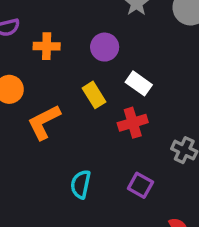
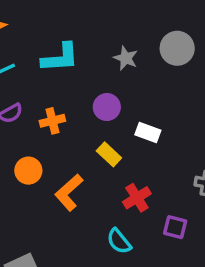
red cross: (133, 123) -> (137, 198), moved
cyan semicircle: (81, 184) -> (119, 241), turned -36

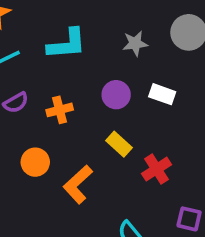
gray star: (126, 58) -> (135, 43), turned -30
white rectangle: (148, 132) -> (162, 94), moved
red cross: (137, 198) -> (157, 169), moved

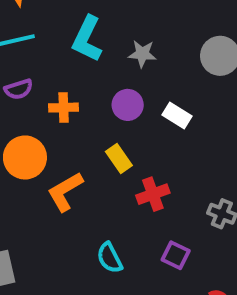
gray star: (135, 43) -> (142, 54), moved
cyan L-shape: (67, 44) -> (87, 39), turned 108
orange circle: (35, 162) -> (25, 157), size x1.4

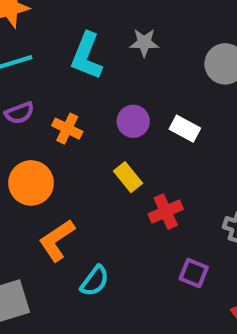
gray star: (142, 54) -> (144, 43), moved
orange cross: (64, 108) -> (67, 129), turned 32
orange L-shape: (65, 192) -> (57, 240), moved
cyan semicircle: (110, 258) -> (95, 281), moved, turned -112

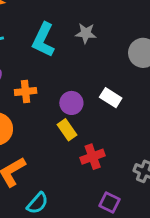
purple circle: (133, 121) -> (71, 103), moved
orange cross: (67, 129) -> (26, 91), turned -36

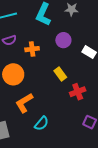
purple circle: (71, 103) -> (63, 40), moved

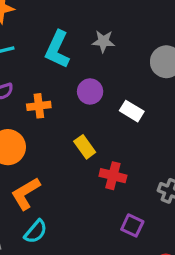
red cross: (78, 92) -> (113, 176), turned 35
cyan semicircle: (42, 123) -> (36, 232), moved

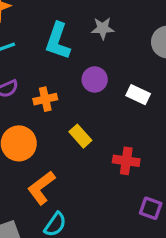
yellow rectangle: (85, 147) -> (80, 136), moved

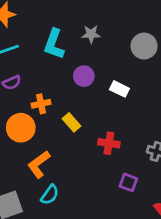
orange cross: (45, 99) -> (41, 104), moved

